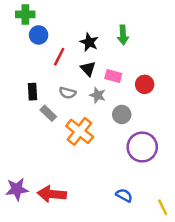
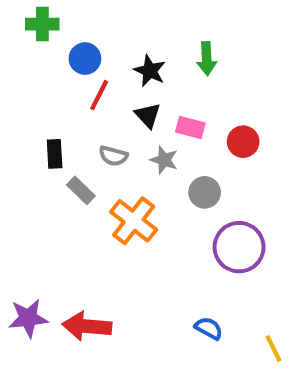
blue circle: (39, 35) -> (85, 59), moved

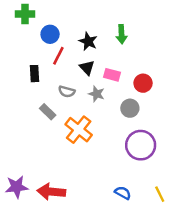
black rectangle: (55, 154) -> (35, 74), moved
gray circle: (205, 192) -> (130, 108), moved
yellow line: (274, 349) -> (160, 194), moved

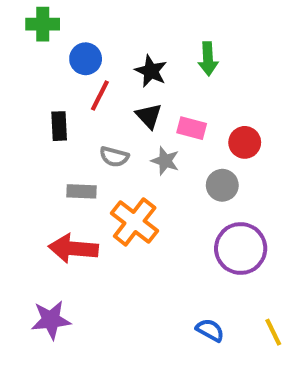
gray rectangle: (48, 112) -> (81, 191), turned -42
purple star: (17, 187) -> (51, 320), moved
red arrow: (51, 192) -> (73, 249), moved

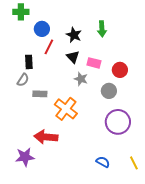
gray semicircle: (114, 157) -> (23, 80), moved, turned -72
red arrow: (73, 249) -> (46, 137), moved

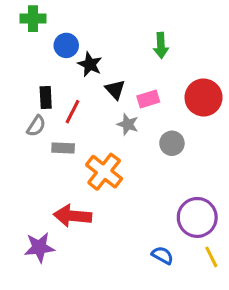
black star: (74, 35) -> (90, 64), moved
red line: (49, 47) -> (73, 112), moved
pink rectangle: (94, 63) -> (148, 99), turned -32
red circle: (120, 70) -> (204, 97), moved, size x1.5
purple circle: (118, 122) -> (197, 217), moved

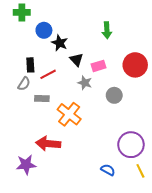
red line: (73, 112) -> (48, 74), turned 35

